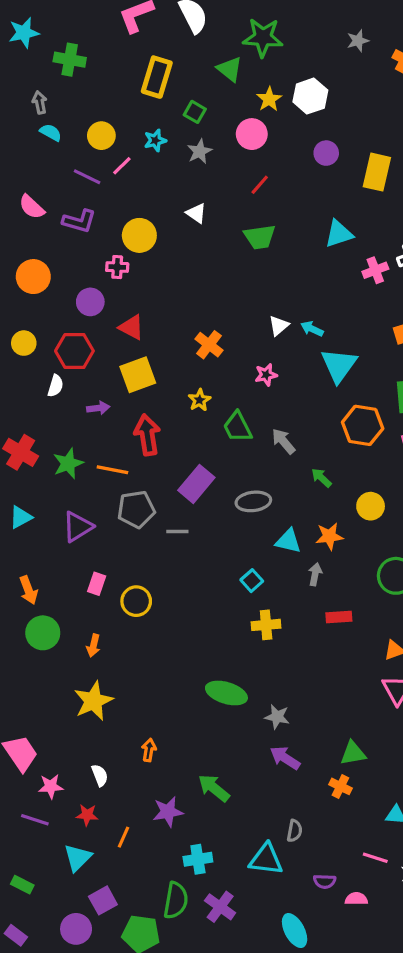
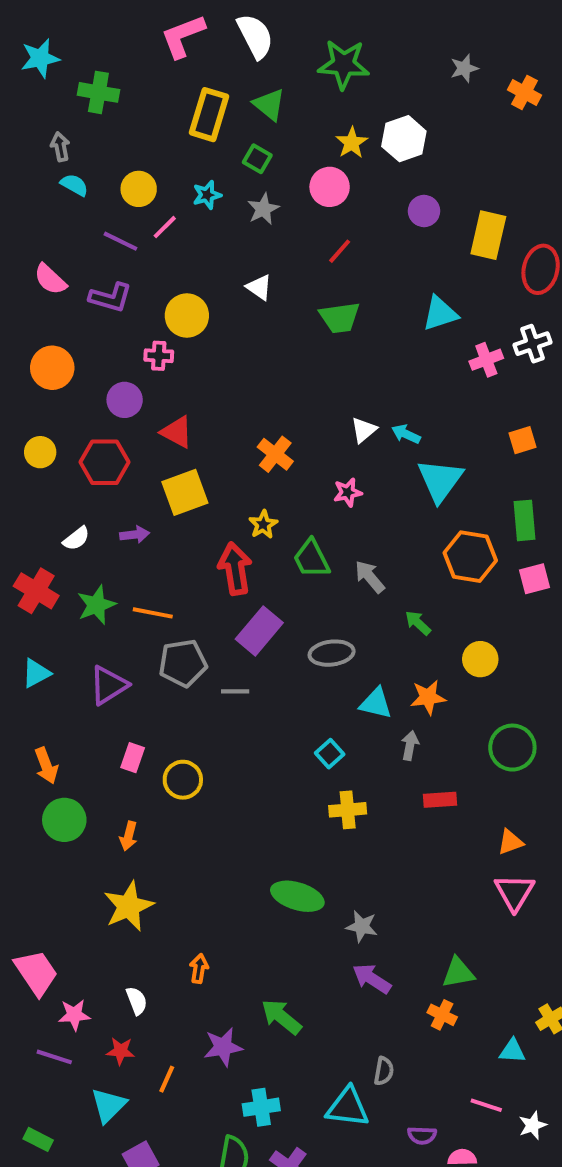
green triangle: (230, 69) -> (269, 104), moved
white semicircle: (55, 386) -> (76, 539), moved, turned 35
red arrow: (147, 435) -> (235, 569), moved

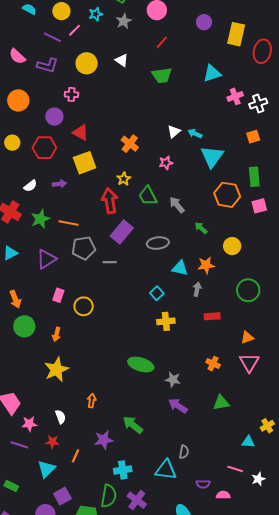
yellow circle: (187, 315) -> (87, 63), moved
white cross: (533, 344) -> (258, 103), moved
orange cross: (442, 1015) -> (213, 364), moved

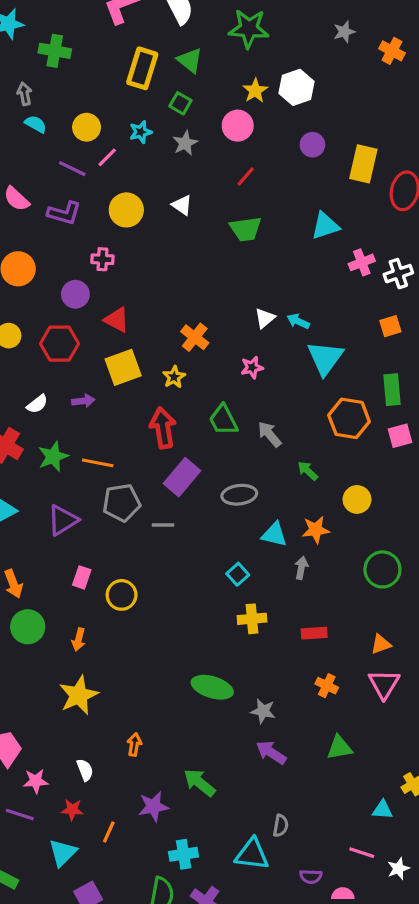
yellow star: (124, 179) -> (174, 377), moved
red rectangle: (212, 316) -> (314, 633), moved

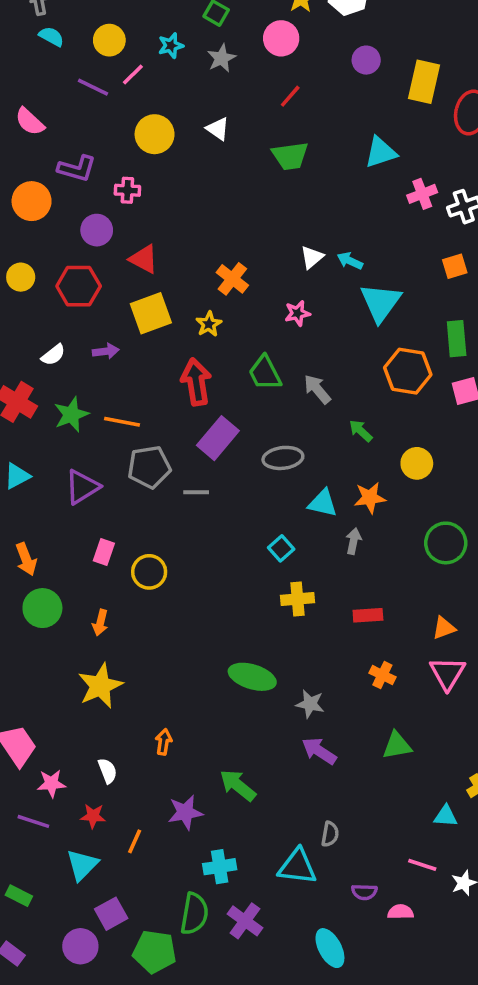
purple L-shape: (64, 213) -> (77, 169), moved

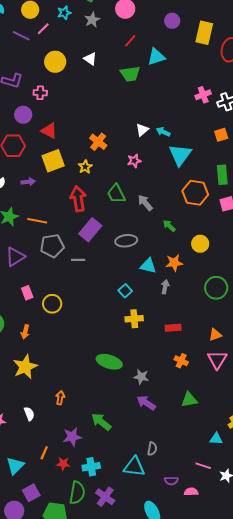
cyan triangle: (381, 152) -> (156, 57), moved
pink rectangle: (104, 552) -> (27, 293), turned -40
red star: (93, 816) -> (63, 464), moved

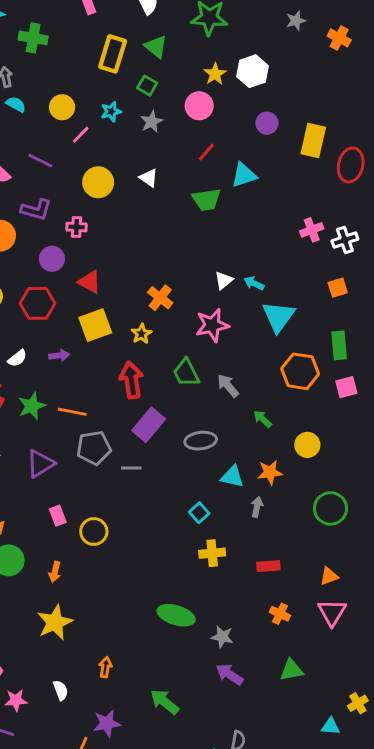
purple line: (21, 36) -> (40, 161), moved
pink star: (134, 161) -> (212, 325), size x1.6
purple star: (72, 437) -> (107, 723), moved

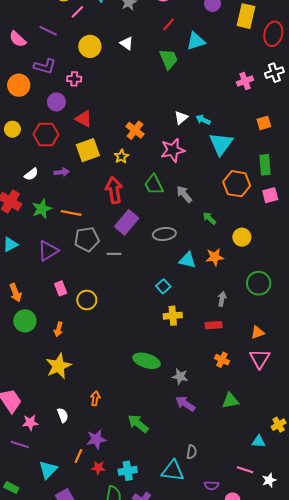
green trapezoid: (206, 200) -> (169, 59), turned -105
white cross: (345, 240) -> (274, 73), moved
gray arrow: (257, 507) -> (222, 299), moved

